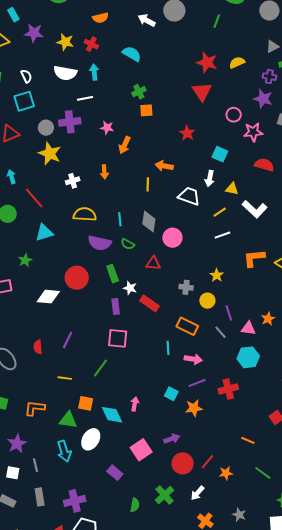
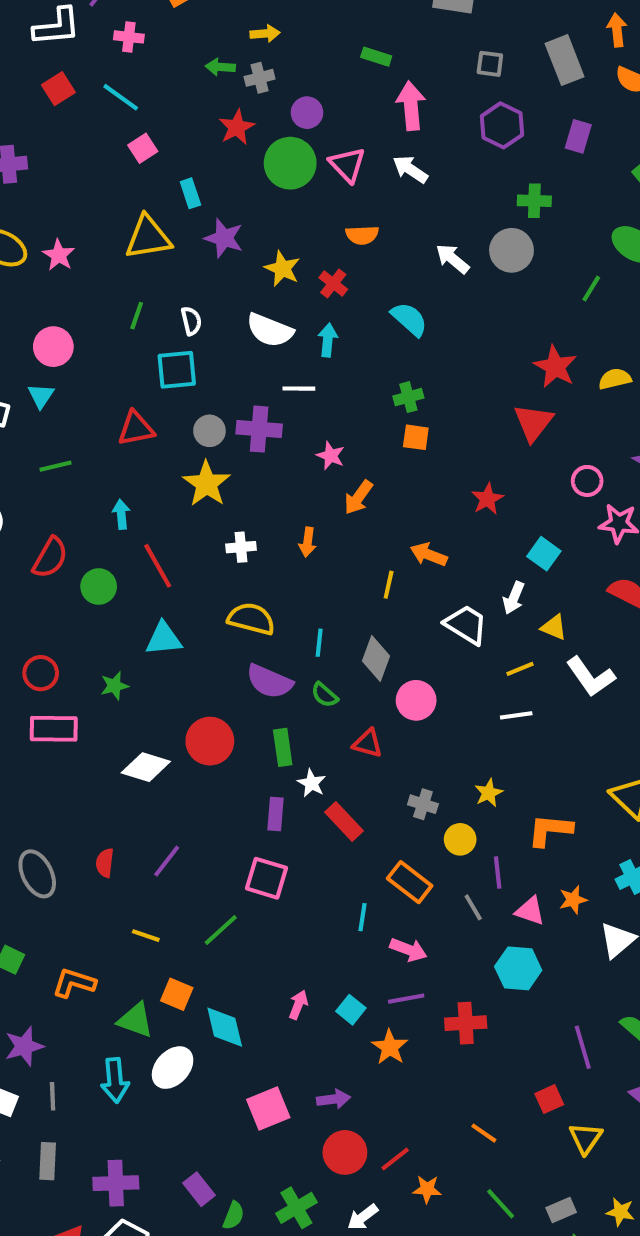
orange L-shape: (254, 258) -> (550, 830), moved
pink arrow: (135, 404) -> (298, 1005), moved
orange star: (194, 408) -> (390, 1047), turned 30
purple rectangle: (115, 473) -> (199, 1189), moved

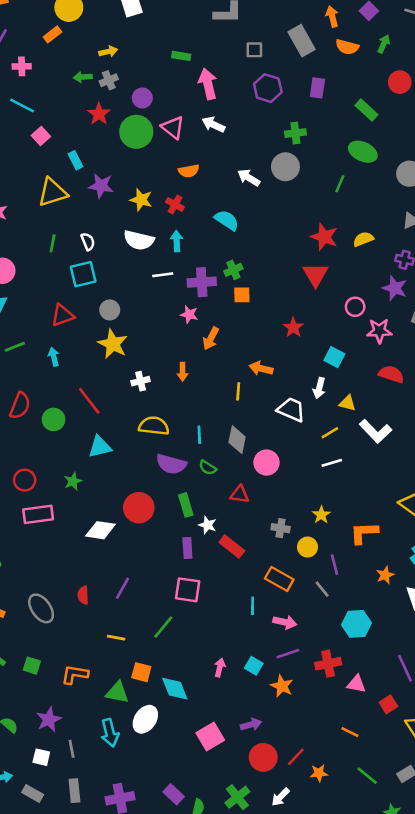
purple cross: (259, 429) -> (202, 282), moved
cyan arrow: (121, 514) -> (54, 357), moved
pink triangle: (530, 911) -> (356, 684), moved

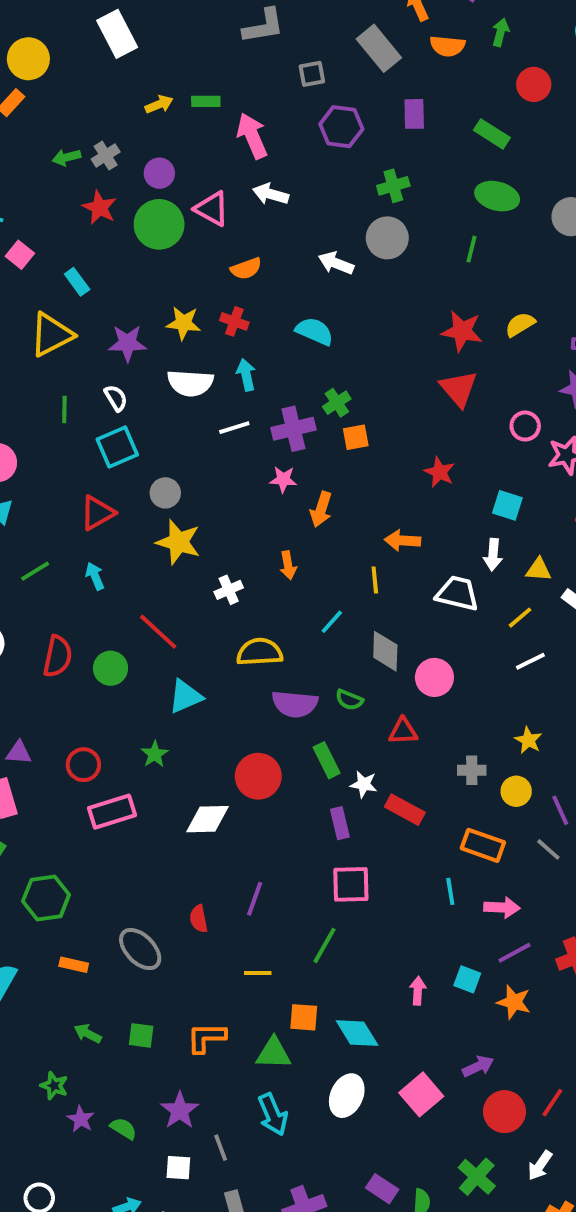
yellow arrow: (108, 51) -> (159, 104), moved
purple star: (101, 186) -> (127, 343), moved
cyan line: (199, 435) -> (332, 622), moved, turned 54
white ellipse: (145, 719) -> (347, 1096), moved

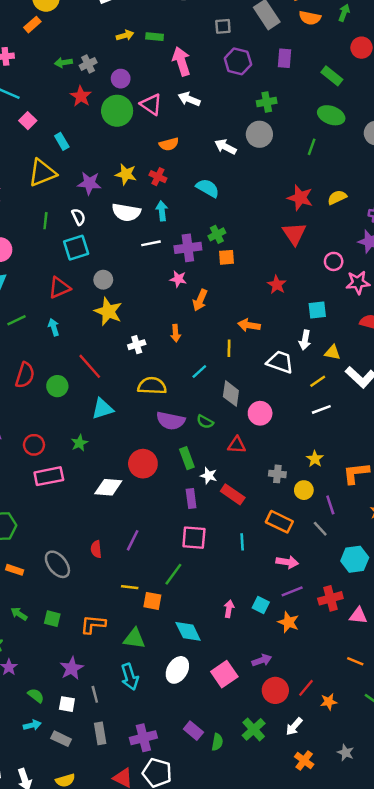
cyan square: (507, 505) -> (317, 310), turned -30
cyan line: (450, 891) -> (242, 542), moved
orange square: (304, 1017) -> (152, 601), moved
green semicircle: (123, 1129) -> (36, 696), moved

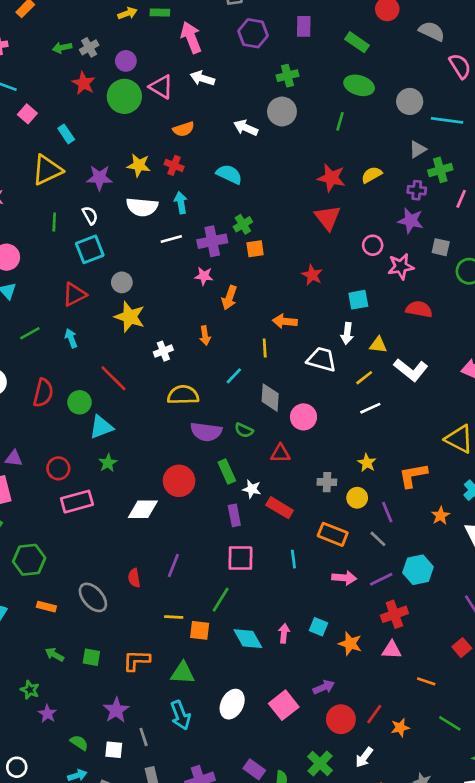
cyan triangle: (103, 409) -> (101, 427), moved
purple line: (292, 591) -> (381, 579), moved
pink triangle: (358, 616) -> (392, 650), moved
cyan diamond: (188, 631) -> (248, 639), moved

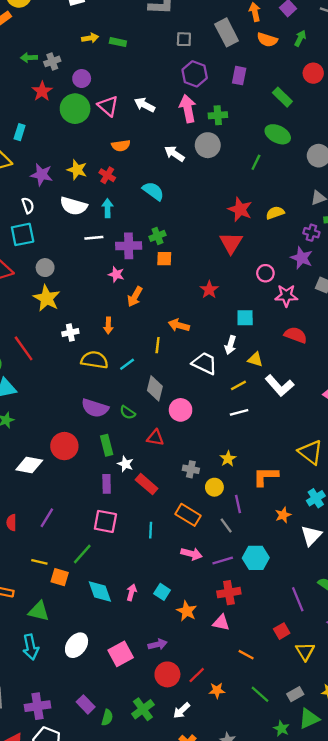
pink arrow: (191, 37) -> (188, 109), moved
cyan rectangle: (66, 134) -> (20, 132), turned 42
yellow semicircle: (183, 395) -> (94, 360), moved

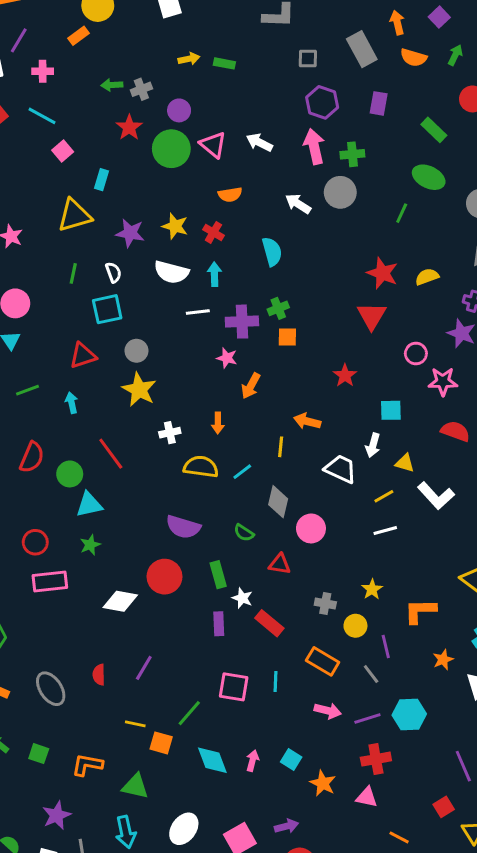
cyan semicircle: (153, 191) -> (272, 252), turned 40
purple semicircle: (95, 408) -> (183, 527), moved
pink square: (105, 521) -> (234, 687), moved

